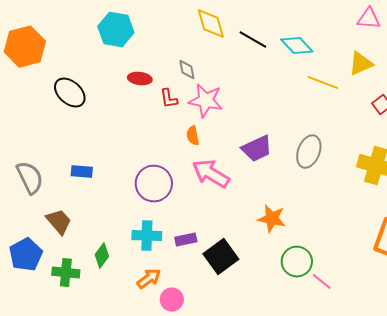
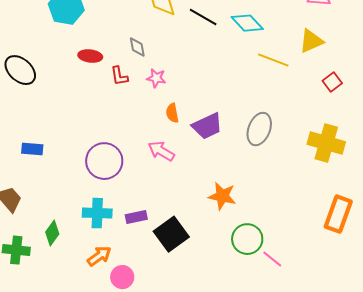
pink star: (206, 101) -> (156, 78), size x0.6
orange semicircle: (193, 136) -> (172, 113), moved
pink arrow: (211, 174) -> (161, 151), size x0.7

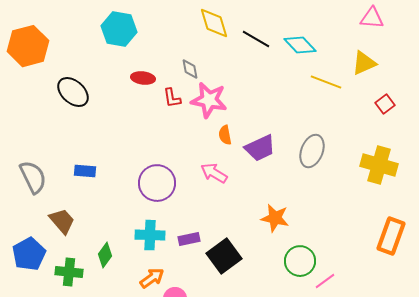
pink star: (156, 78) -> (209, 100), size x1.8
pink line: (272, 259) -> (325, 281), turned -75

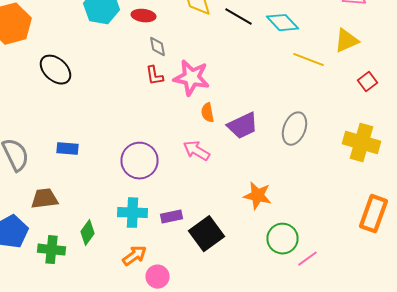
gray diamond: (190, 69) -> (158, 47), moved
red ellipse: (143, 78) -> (144, 16), moved
brown trapezoid: (62, 221) -> (44, 199), turned -56

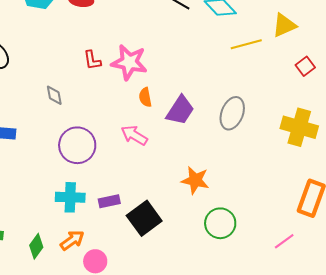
gray diamond: (158, 47) -> (54, 95), moved
yellow line: (308, 60) -> (246, 44), turned -36
purple trapezoid: (242, 126) -> (180, 110), turned -32
green diamond: (88, 233) -> (36, 246), moved
pink line: (308, 259) -> (284, 241), moved

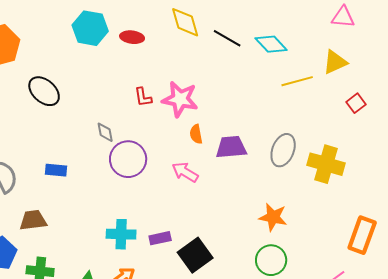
purple trapezoid: (180, 110) -> (231, 147), turned -128
yellow cross: (299, 127) -> (326, 164), moved
purple circle: (77, 145) -> (128, 159), moved
orange star: (195, 180) -> (273, 217), moved

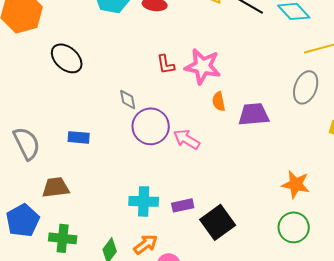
gray ellipse: (283, 150) -> (306, 87), moved
pink arrow: (185, 172) -> (187, 139), moved

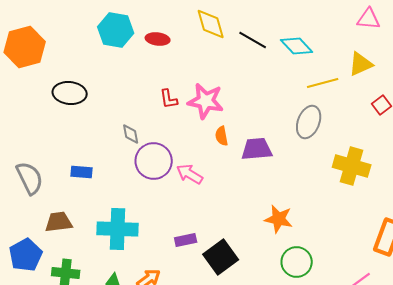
black ellipse: (67, 58) -> (70, 93), turned -36
orange star: (296, 184) -> (279, 219), moved
cyan cross: (144, 201) -> (118, 229), moved, size x1.4

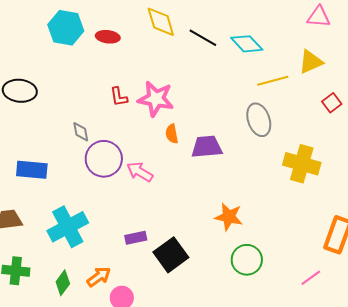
gray ellipse: (309, 122) -> (259, 120), turned -40
blue rectangle: (82, 172) -> (32, 170), size x1.4
cyan cross: (118, 229) -> (68, 227), turned -30

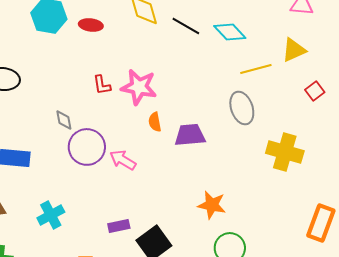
cyan cross: (68, 227) -> (51, 215), size x0.7

